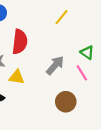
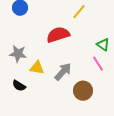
red semicircle: (20, 42) -> (58, 35), moved, turned -115
gray arrow: (55, 65) -> (63, 72), moved

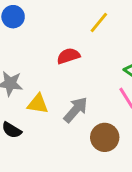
red semicircle: (58, 35) -> (68, 56), size x0.7

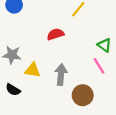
gray arrow: (76, 110) -> (61, 75), turned -36

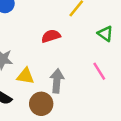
green triangle: (104, 45) -> (105, 34), moved
brown circle: (83, 95) -> (41, 104), moved

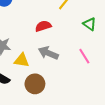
gray arrow: (57, 81) -> (48, 53), moved, turned -72

